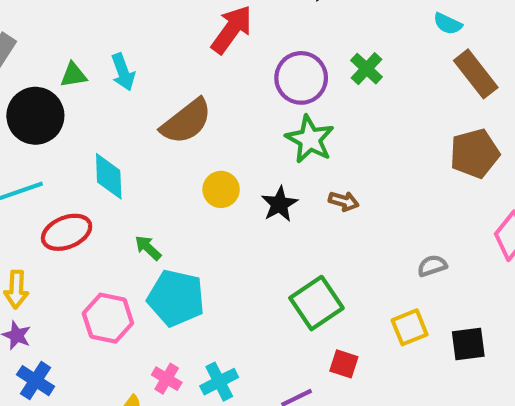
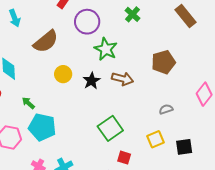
purple circle: (301, 78) -> (87, 22), moved
brown pentagon: (475, 153) -> (163, 62), moved
brown arrow: (344, 201) -> (123, 79), size x1.5

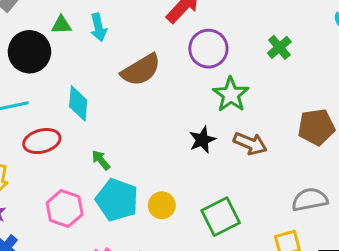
yellow circle: (63, 74) -> (162, 205), moved
gray semicircle: (166, 109) -> (310, 200), size x1.6

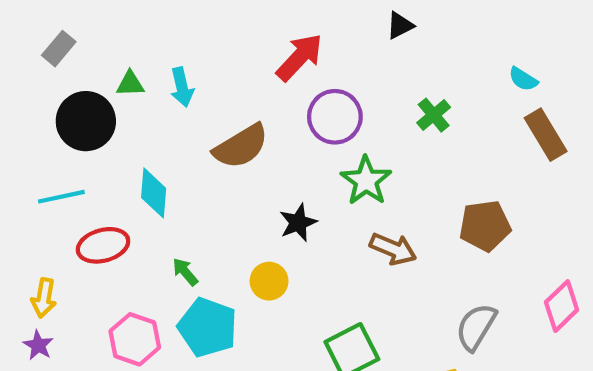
black star: (202, 140) -> (298, 223), moved
gray semicircle: (310, 200) -> (476, 327), turned -48
yellow circle: (162, 205) -> (269, 281), moved

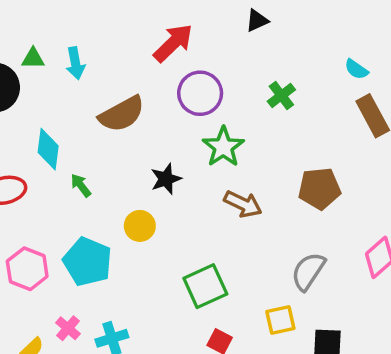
green arrow: (185, 272) -> (81, 185), moved

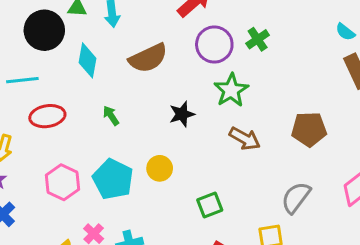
green cross: (281, 95) -> (258, 39), moved
cyan diamond: (48, 149) -> (88, 60), moved
yellow circle: (140, 226) -> (160, 168), moved
green square: (205, 286) -> (210, 205), size x0.7

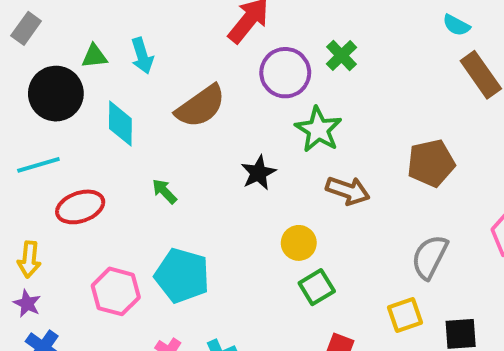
yellow circle: (160, 168) -> (299, 243), moved

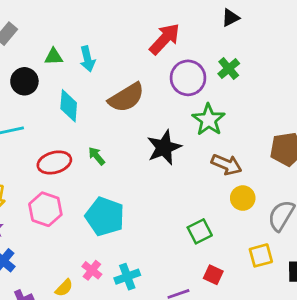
black circle: (56, 94) -> (24, 81), size x0.7
black star: (258, 173) -> (164, 147), size x1.4
red ellipse: (80, 207) -> (54, 162), moved
yellow circle: (299, 243) -> (243, 198), moved
pink hexagon: (116, 291) -> (45, 209), moved

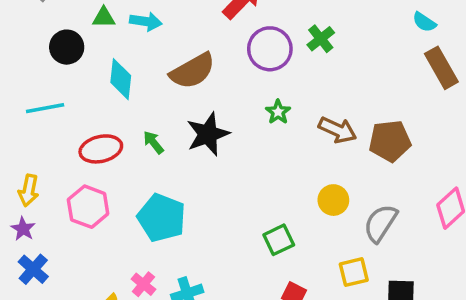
cyan arrow: (87, 59) -> (146, 21), turned -70
green star: (209, 120) -> (278, 112), moved, size x0.6
black star: (164, 147) -> (208, 134), moved
brown arrow: (226, 165) -> (337, 130), moved

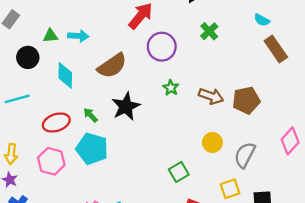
green cross: (321, 39) -> (209, 31), moved
cyan pentagon: (162, 218) -> (92, 149), moved

